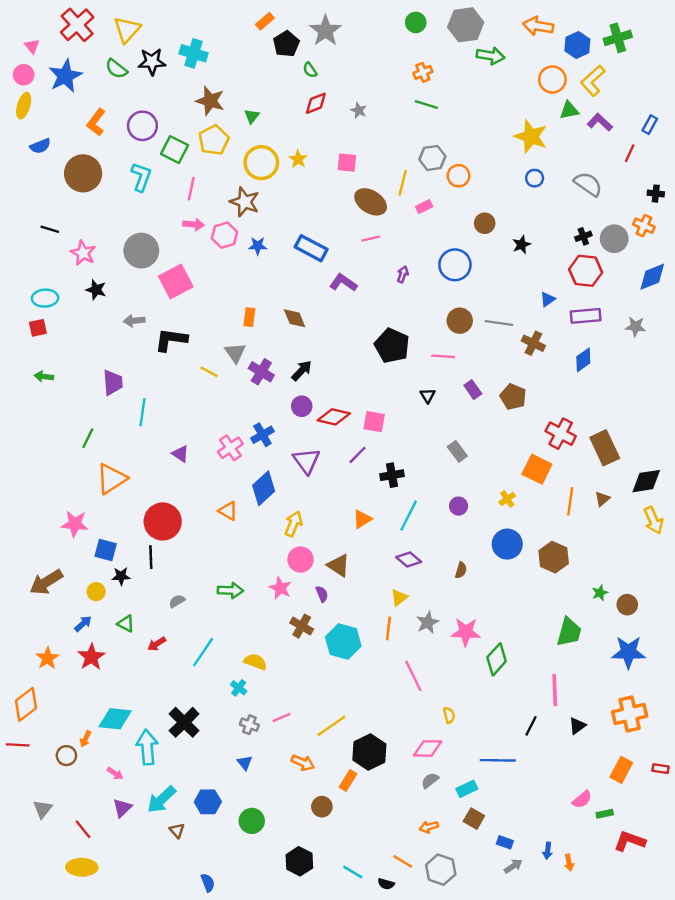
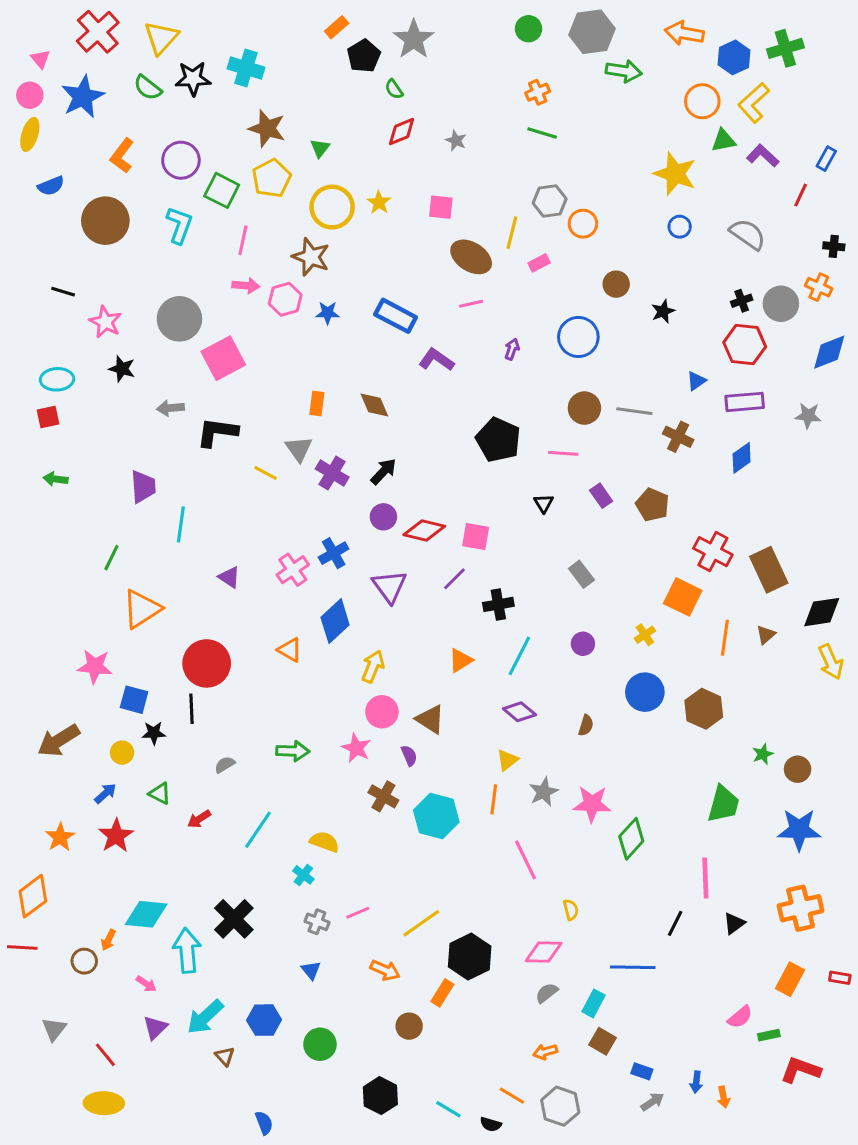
cyan rectangle: (467, 789) -> (593, 1003), turned -36

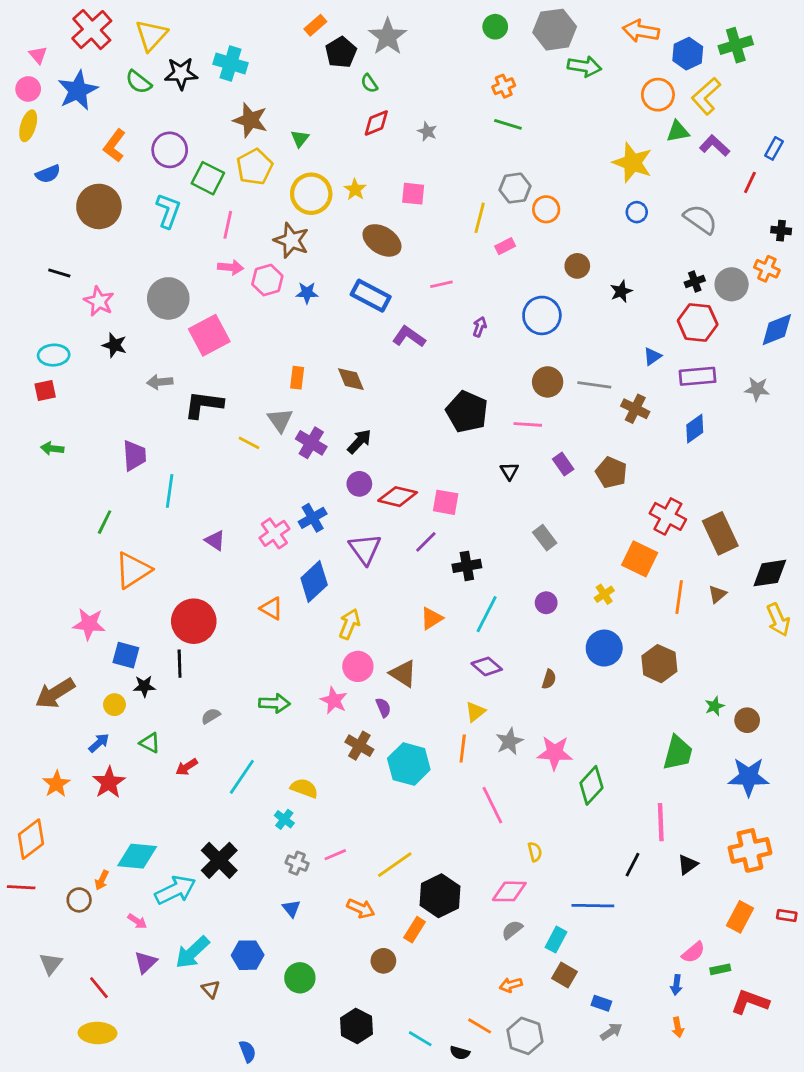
brown ellipse: (471, 257) -> (382, 240), moved
cyan arrow: (187, 951) -> (175, 890), turned 69
blue arrow: (696, 1082) -> (676, 985), moved

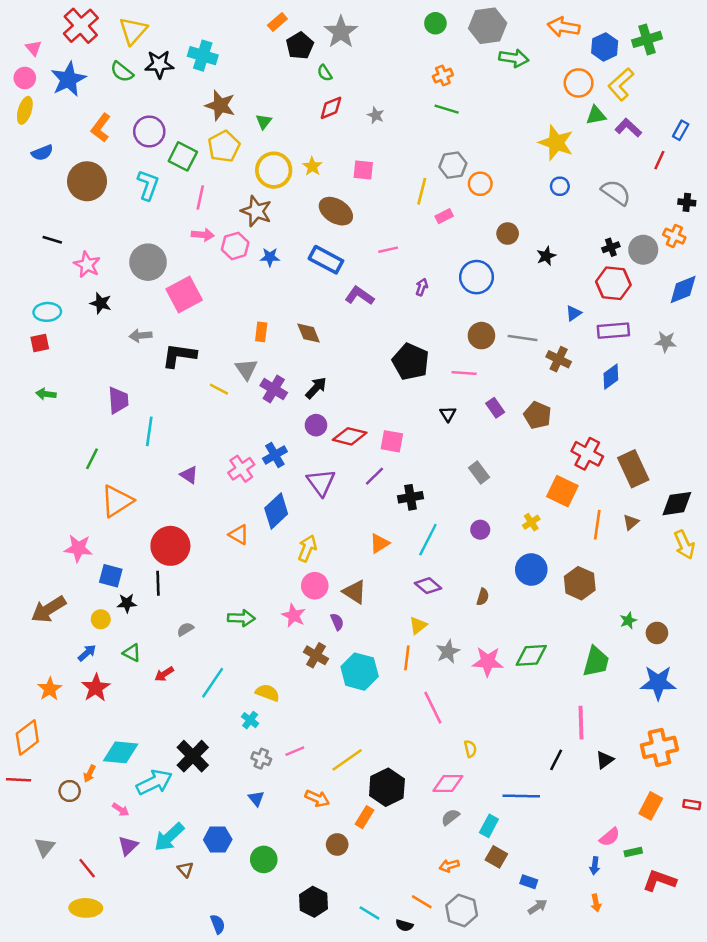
green diamond: (591, 785) -> (531, 655), moved, turned 44

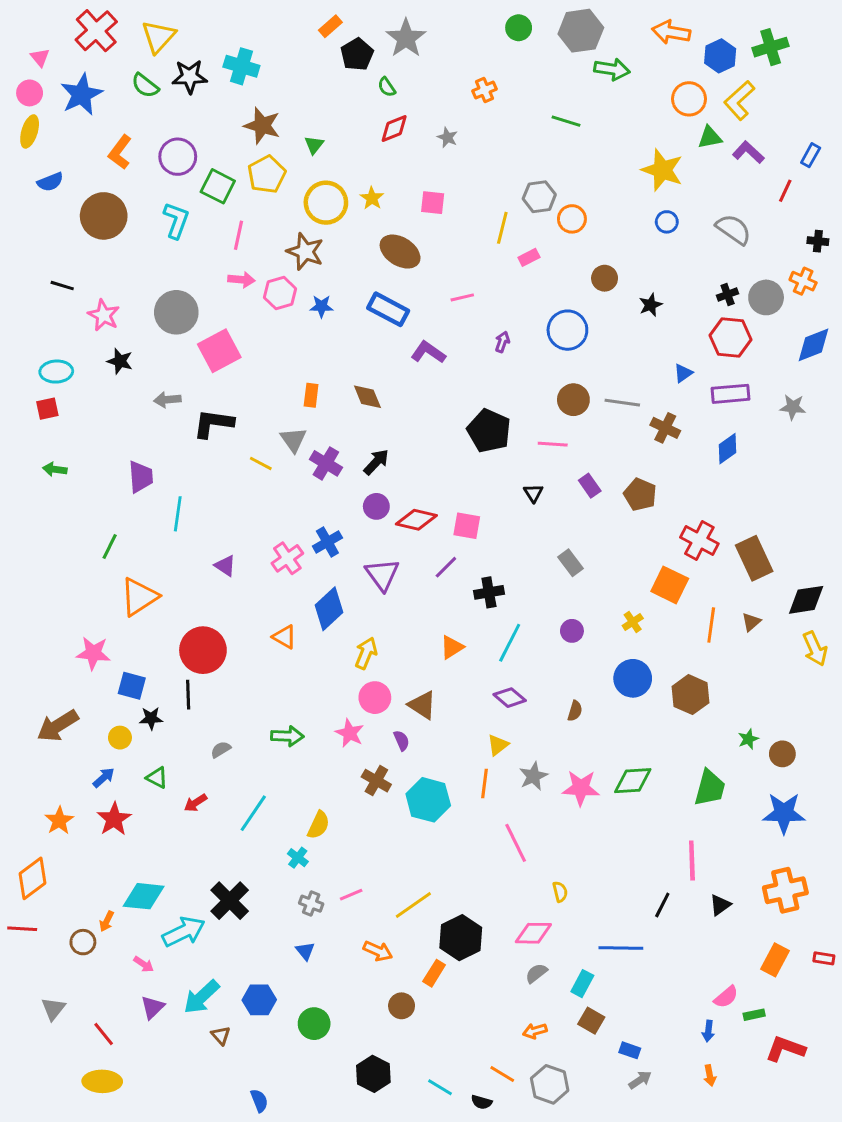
orange cross: (443, 76) -> (484, 90), moved
green line: (447, 109) -> (566, 121), moved
yellow semicircle: (267, 693) -> (319, 825), turned 95

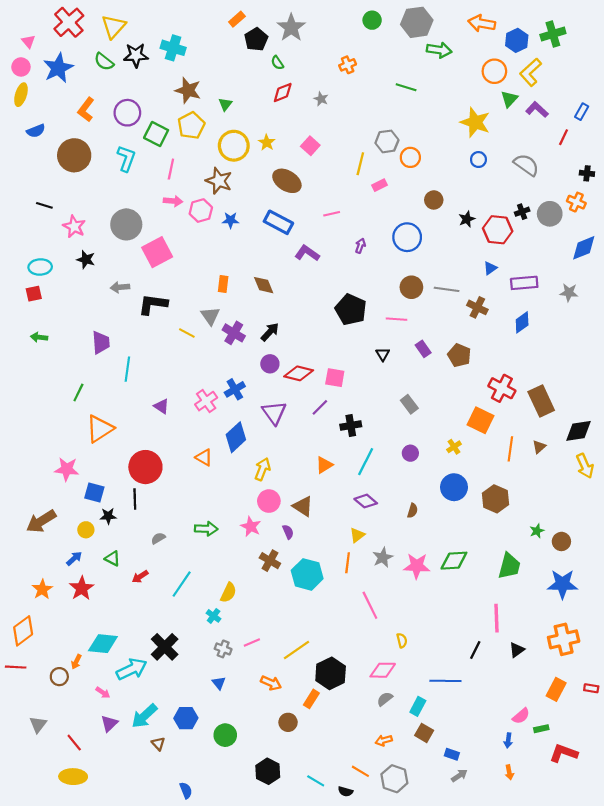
green triangle: (710, 137) -> (509, 99), turned -36
pink square: (433, 203) -> (310, 146), turned 36
red hexagon: (730, 337) -> (498, 230), moved

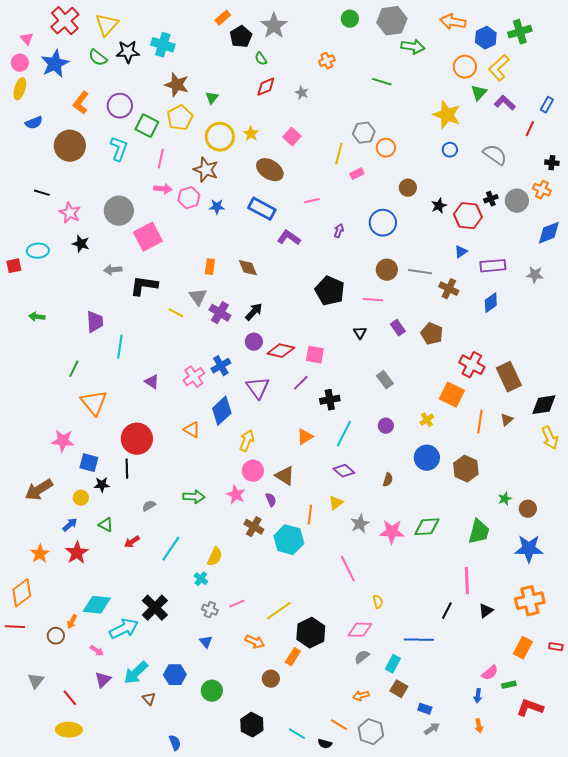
red square: (34, 294) -> (14, 266), moved
orange triangle: (100, 429) -> (94, 403), turned -36
orange line: (348, 563) -> (310, 515), moved

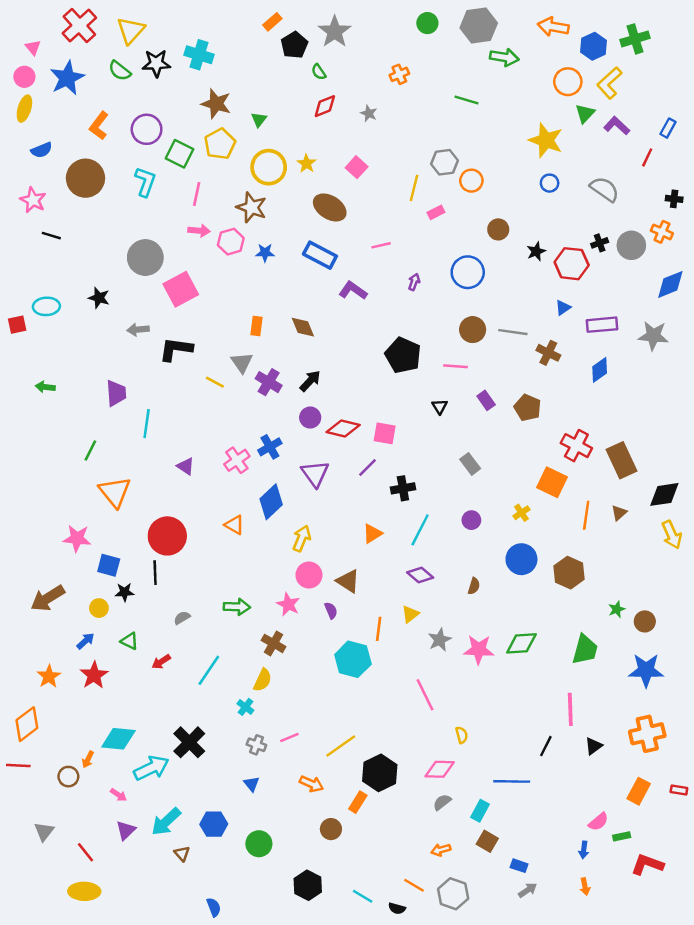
pink star: (70, 213) -> (33, 200), moved
gray star: (535, 275) -> (653, 336), size x1.4
brown cross: (254, 527) -> (274, 643), moved

